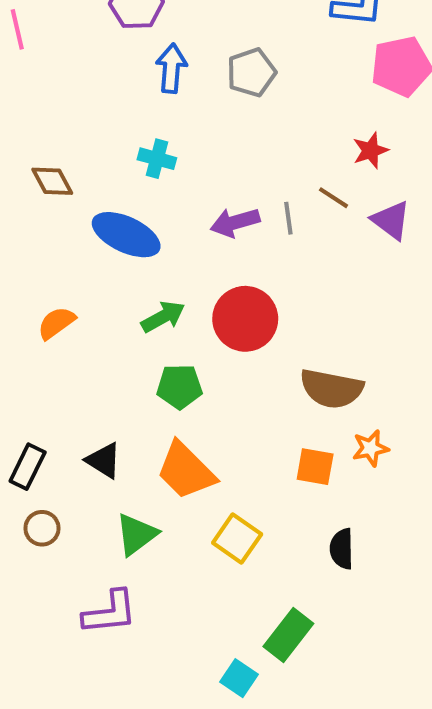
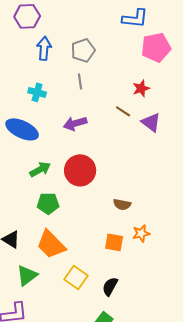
gray line: (288, 218) -> (80, 81), moved
brown semicircle: (331, 389) -> (122, 204), size x0.6
black semicircle: (342, 549) -> (110, 286), moved, turned 30

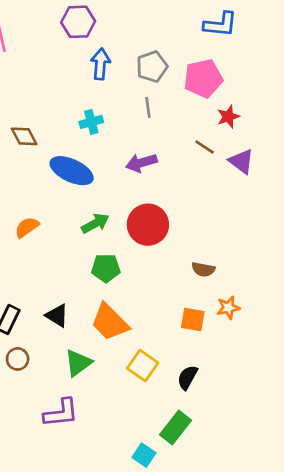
pink pentagon: (156, 47) -> (203, 78), moved
cyan cross: (37, 92) -> (91, 122), turned -30

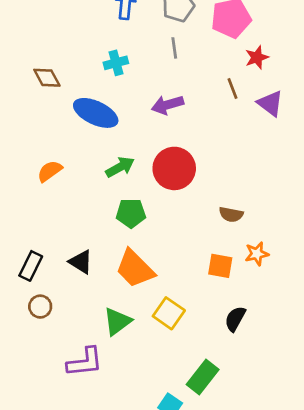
brown line: (205, 147) -> (232, 89), turned 36
green triangle: (78, 363) -> (117, 321), moved
black semicircle: (187, 377) -> (235, 319), moved

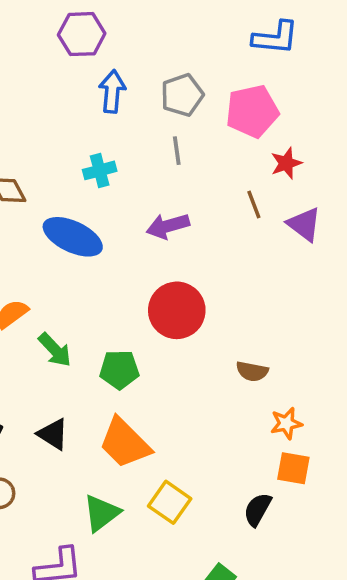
green arrow: (120, 167) -> (55, 350), moved, turned 76
orange square: (220, 266) -> (293, 468), moved

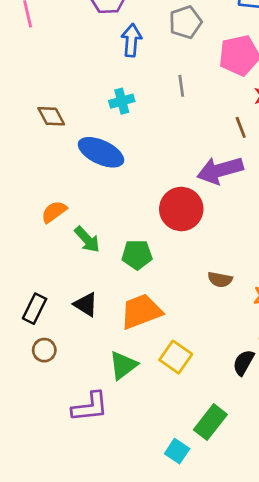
gray pentagon: (182, 95) -> (185, 22), moved
purple arrow: (168, 226) -> (220, 170), moved, size x1.4
brown semicircle: (252, 371) -> (220, 280), moved
orange trapezoid: (125, 443) -> (141, 311), turned 114

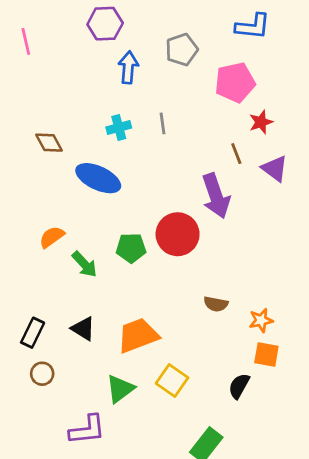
gray line: (181, 86) -> (162, 123), moved
purple arrow: (220, 170) -> (216, 196), turned -93
green pentagon: (137, 255) -> (131, 248), moved

